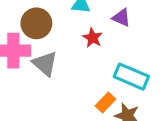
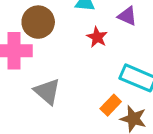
gray triangle: (45, 64) -> (47, 92), moved

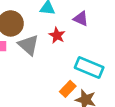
gray triangle: (47, 92) -> (28, 45), moved

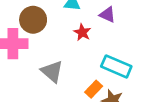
gray triangle: (28, 45) -> (52, 71), moved

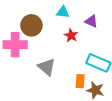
orange rectangle: (94, 89) -> (80, 81), turned -40

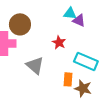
cyan triangle: (63, 12) -> (70, 13), moved
red star: (71, 35) -> (59, 42), moved

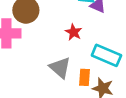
gray triangle: (35, 65) -> (60, 68), moved

